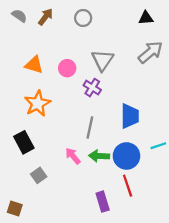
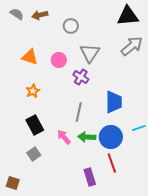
brown arrow: (45, 17) -> (40, 15), turned -140
gray circle: (83, 18) -> (71, 26), moved
black triangle: (146, 18) -> (128, 16), size x1.6
orange star: (38, 104) -> (33, 91), size x0.6
black rectangle: (24, 142) -> (35, 125), moved

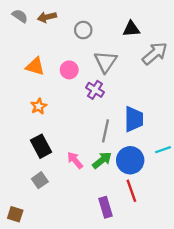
black triangle: (128, 16) -> (131, 29), moved, size x0.7
gray line: (79, 112) -> (106, 131), moved
green arrow: (87, 137) -> (102, 160), turned 138

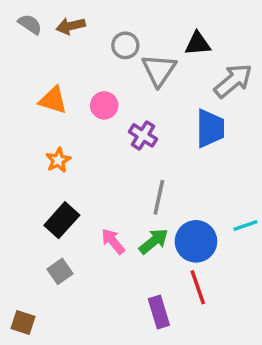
gray triangle: (106, 62) -> (159, 70), moved
blue trapezoid: (134, 119) -> (210, 128), moved
black rectangle: (41, 146) -> (62, 220), turned 70

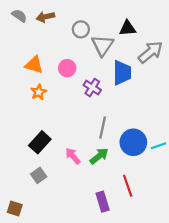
blue trapezoid: (210, 128) -> (122, 73), moved
orange star: (58, 160) -> (39, 92), moved
blue circle: (196, 241) -> (133, 142), moved

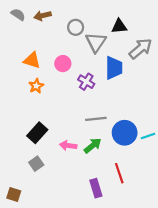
gray line: (103, 127) -> (96, 119), turned 72
pink arrow: (73, 156) -> (68, 146), turned -42

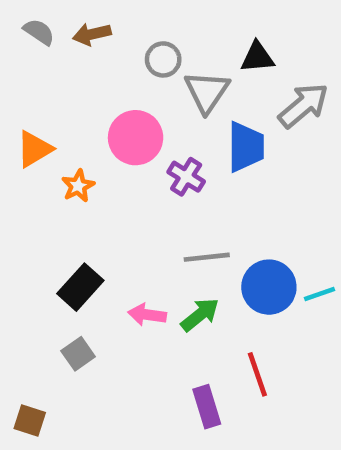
orange triangle: (32, 60) -> (34, 149), moved, turned -48
pink circle: (63, 64) -> (136, 138), size x1.5

